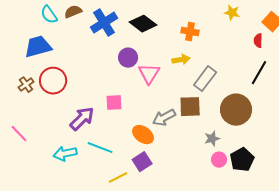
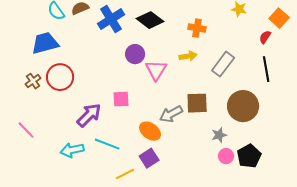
red semicircle: (258, 41) -> (265, 37), turned 32
black line: (259, 73) -> (266, 69), turned -40
gray rectangle: (205, 79) -> (223, 64), moved

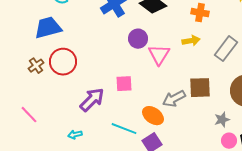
cyan line: (107, 144) -> (124, 129), moved
cyan arrow: (72, 150) -> (75, 135), size x0.6

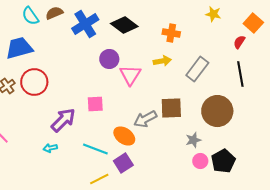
cyan arrow: (75, 135) -> (50, 148), moved

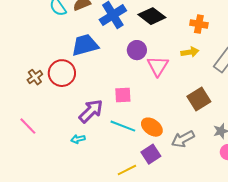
blue trapezoid: (19, 48) -> (85, 45), moved
brown square: (171, 108) -> (199, 99), turned -30
gray arrow: (145, 119) -> (183, 139), moved
cyan line: (95, 149) -> (123, 126), moved

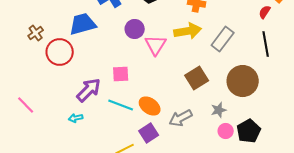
yellow arrow: (190, 52) -> (188, 31), size x1.5
brown cross: (35, 77) -> (36, 33), moved

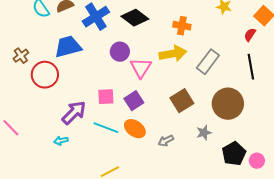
gray arrow: (181, 118) -> (166, 141), size x0.7
pink circle: (226, 131) -> (257, 161), moved
purple square: (149, 133) -> (134, 101), moved

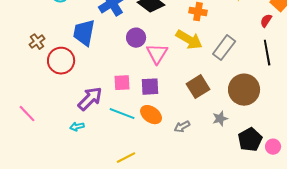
blue trapezoid: (68, 47) -> (84, 33), turned -64
yellow arrow: (173, 54) -> (189, 40), turned 40
purple square: (134, 101) -> (150, 87), turned 30

